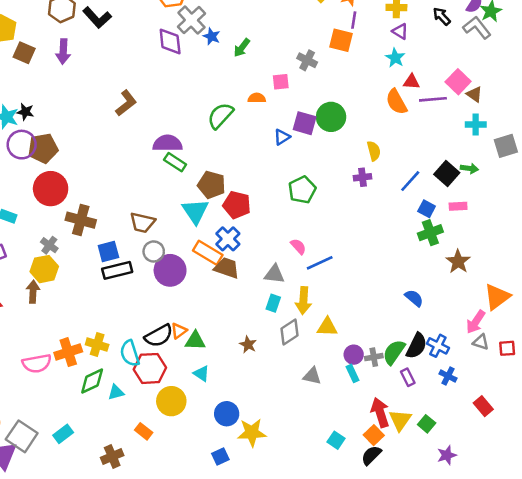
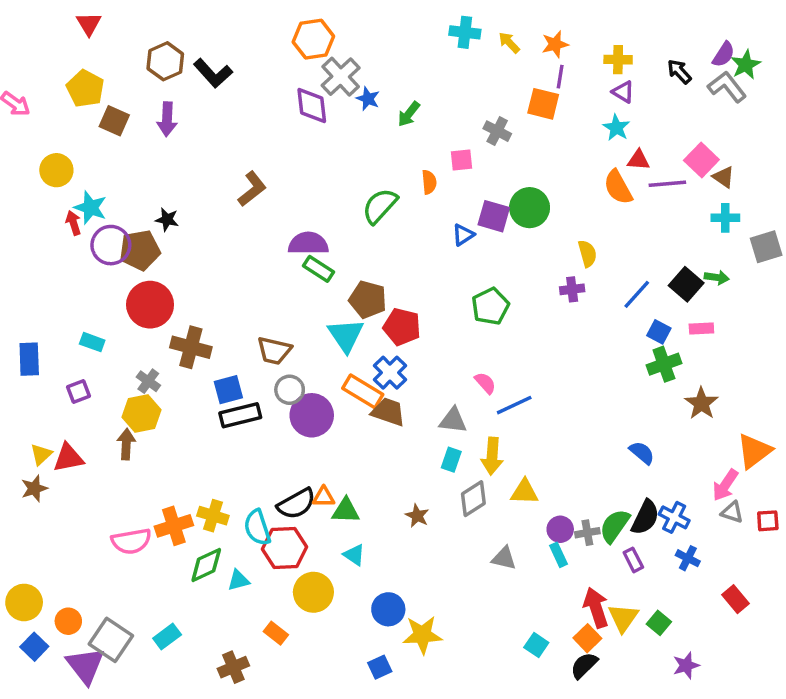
orange semicircle: (257, 98) -> (429, 182), turned 84
black star: (25, 112) -> (167, 220), moved
orange triangle: (179, 331) -> (324, 497), turned 36

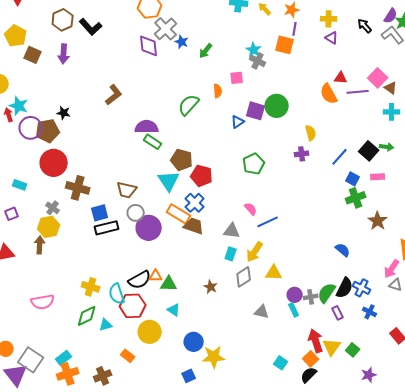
cyan star: (616, 128) -> (254, 50), moved
yellow arrow: (492, 456) -> (255, 252), turned 30
orange cross: (174, 526) -> (68, 374), moved

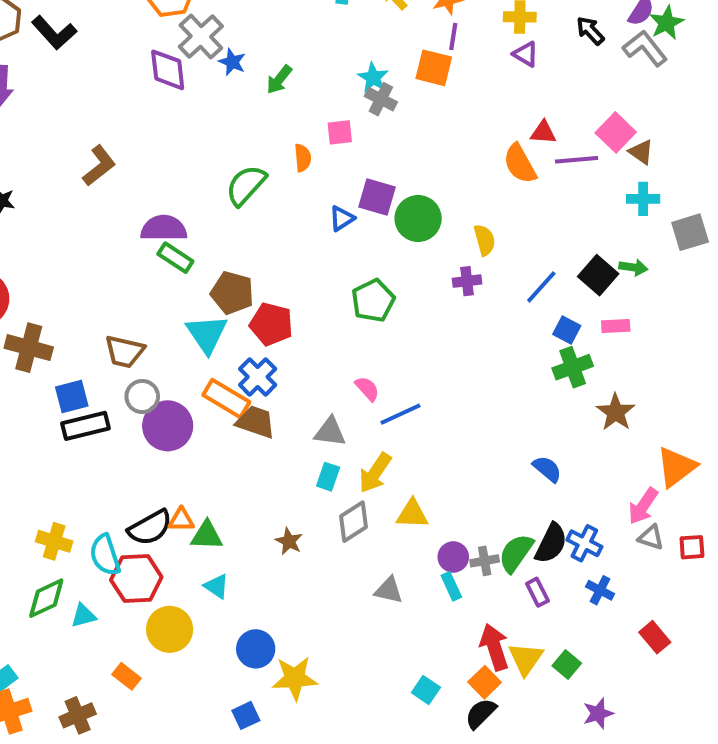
green circle: (277, 106) -> (418, 218), moved

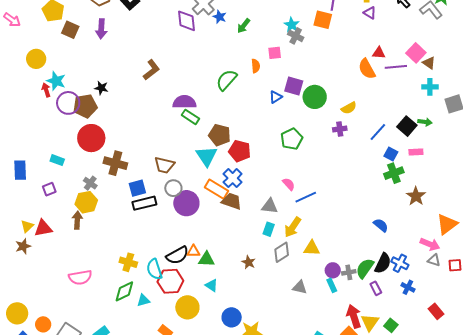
yellow semicircle: (485, 240) -> (349, 108), turned 77
pink arrow: (643, 506) -> (430, 244), turned -102

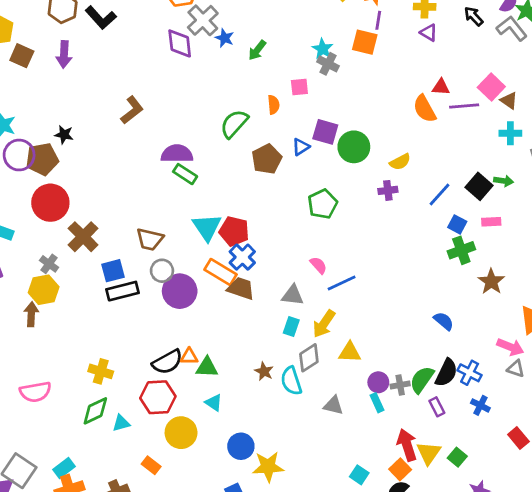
brown pentagon: (220, 135) -> (267, 159), moved, turned 30
red pentagon: (240, 151) -> (234, 231), moved
brown cross: (115, 163) -> (83, 237), turned 30
cyan semicircle: (154, 269) -> (291, 381), moved

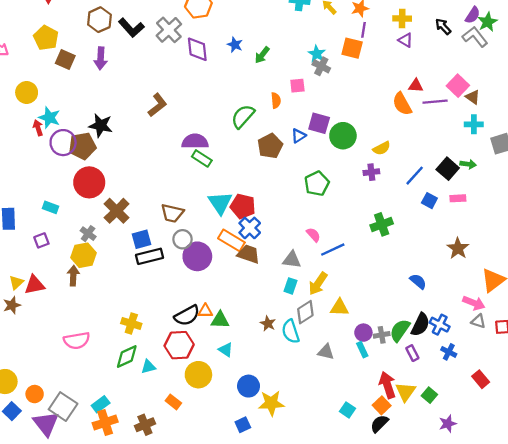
gray cross: (203, 20) -> (169, 30), moved
black star: (64, 135) -> (101, 125), size x1.5
green cross: (461, 250) -> (382, 224), moved

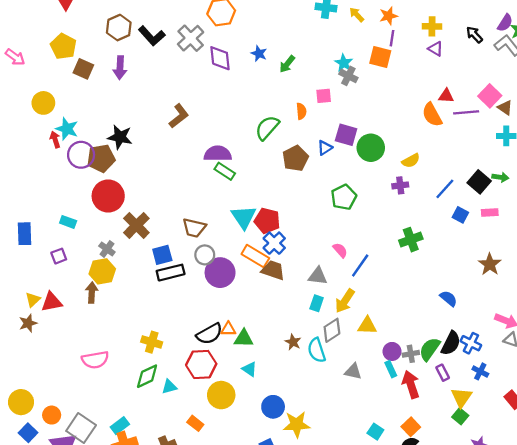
blue line: (333, 250) -> (360, 265), turned -30
red arrow: (387, 385) -> (411, 384), moved
yellow triangle: (406, 392) -> (461, 397), moved

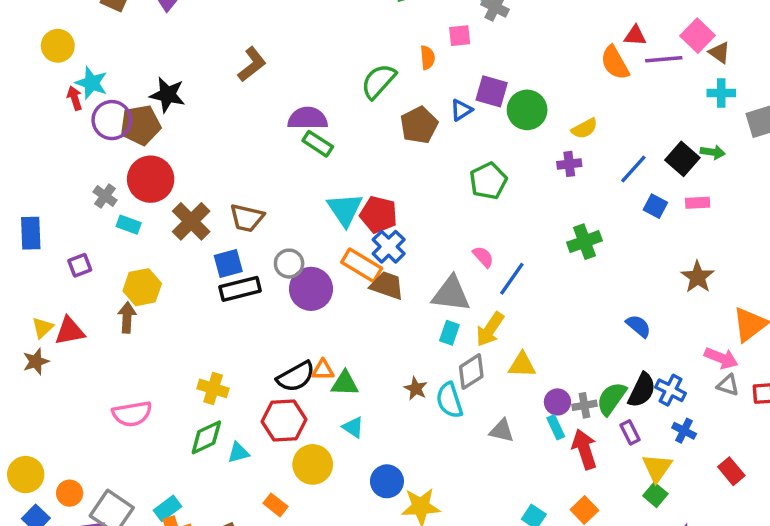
cyan rectangle: (68, 222) -> (129, 225), moved
brown trapezoid: (194, 228) -> (247, 218), moved
gray cross: (107, 249) -> (105, 196), moved
gray triangle: (318, 276) -> (451, 294), size x1.4

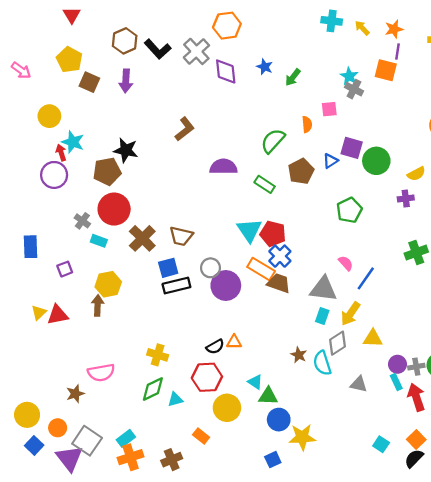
purple circle: (112, 120) -> (54, 175), moved
green rectangle: (318, 144) -> (265, 184), moved
brown star: (36, 361) -> (75, 394), moved
black semicircle: (296, 377) -> (215, 347), size x0.7
green triangle: (345, 383) -> (268, 396), moved

